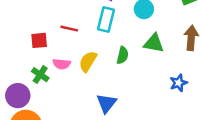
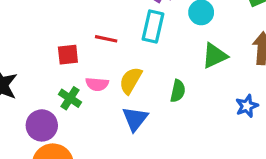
green triangle: (154, 43) -> (215, 56), turned -35
green semicircle: (123, 55) -> (178, 91), moved
blue triangle: (107, 103) -> (135, 119), moved

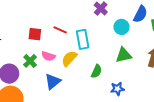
cyan rectangle: (153, 27) -> (83, 39), moved, turned -36
blue star: (247, 106) -> (117, 89), moved
blue triangle: (135, 119) -> (53, 81), moved

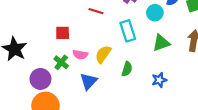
red line: (60, 30) -> (96, 11), moved
cyan rectangle: (83, 39) -> (128, 31), moved
green semicircle: (96, 71) -> (127, 69), moved

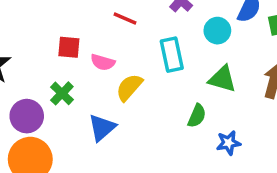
green triangle: (161, 43) -> (222, 79), turned 30
pink semicircle: (80, 55) -> (103, 62), moved
green semicircle: (127, 69) -> (197, 116), moved
blue star: (159, 80) -> (229, 143), moved

